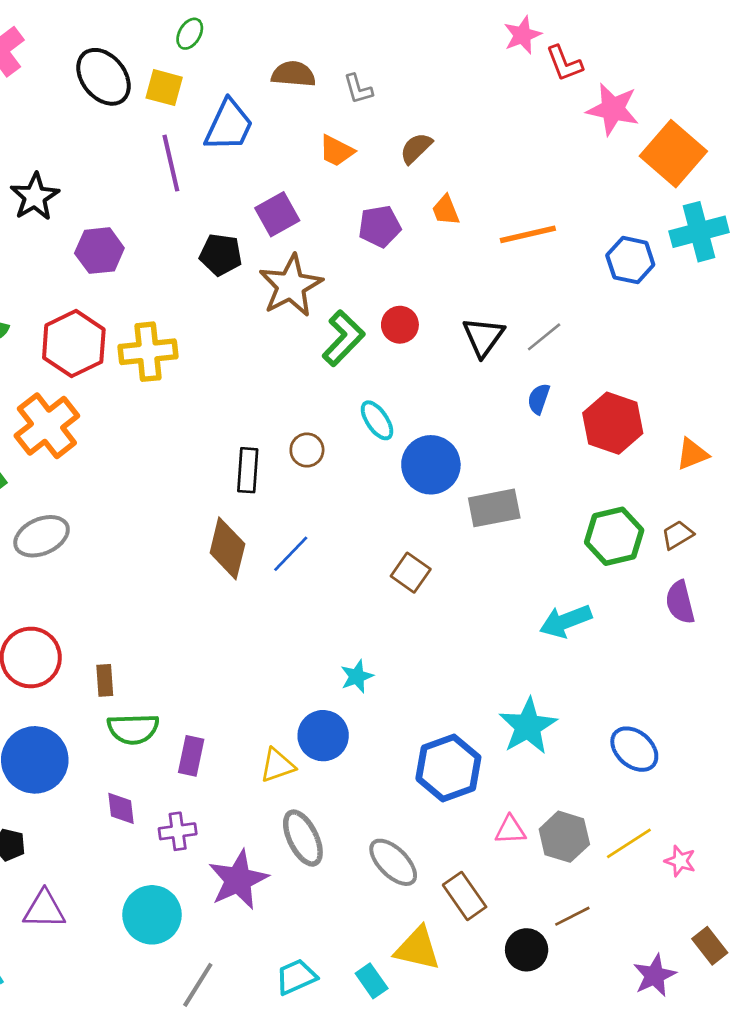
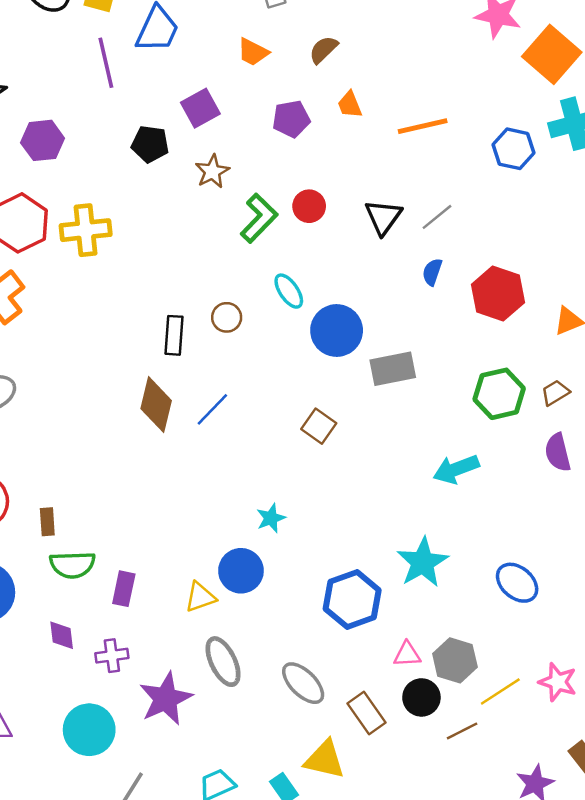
brown star: (291, 286) -> (212, 172), size x0.6
yellow line: (629, 843) -> (500, 691), moved
pink star: (680, 861) -> (558, 682), size x1.4
black circle: (527, 950) -> (421, 697), moved

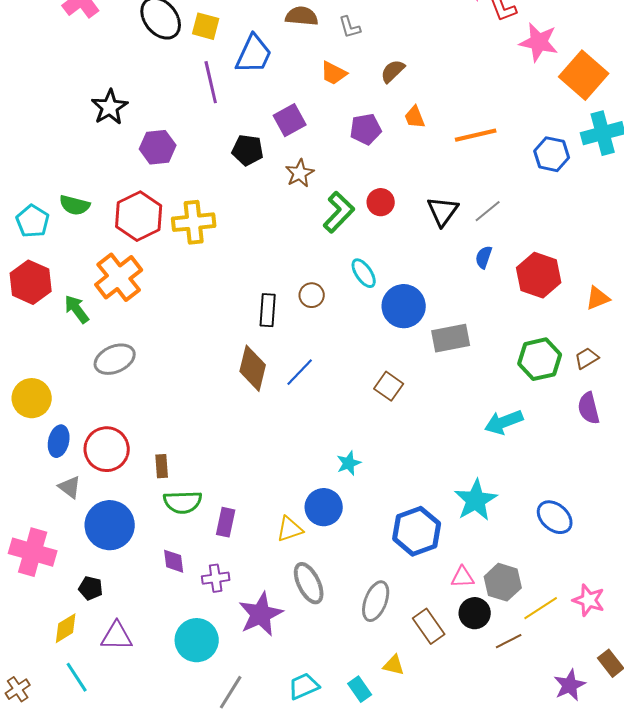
gray ellipse: (303, 683) -> (376, 601), turned 66
yellow triangle: (325, 760) -> (394, 665), size x0.6

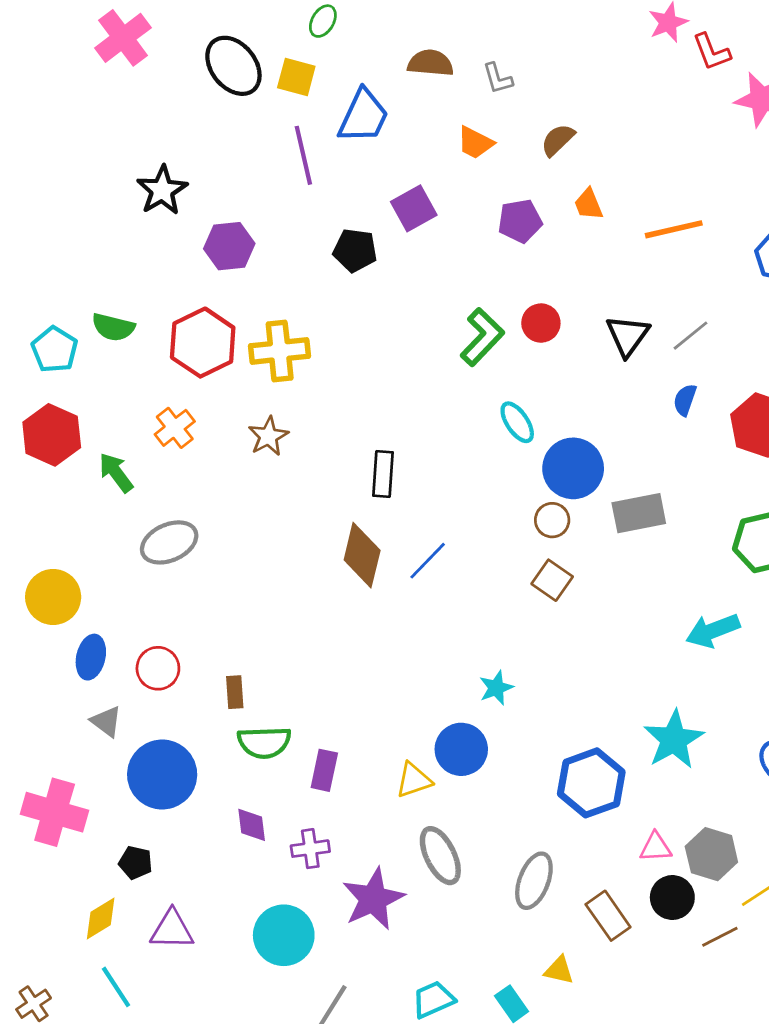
brown star: (300, 173) -> (268, 436), moved
orange cross: (119, 277) -> (175, 428), size x0.6
brown circle: (312, 295) -> (552, 520), moved
red circle: (107, 449) -> (158, 668), size x0.7

